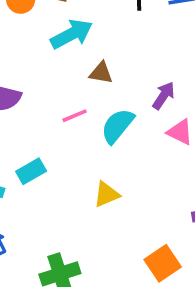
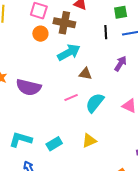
purple arrow: (164, 96) -> (120, 64), moved
cyan rectangle: (31, 171) -> (54, 144), moved

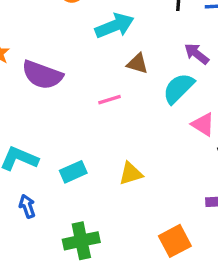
purple arrow: (120, 64) -> (197, 54), turned -91
cyan semicircle: (95, 103) -> (178, 88), moved

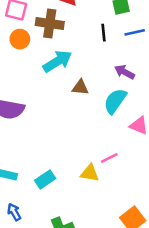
pink line: (109, 100) -> (109, 158), moved
yellow triangle: (131, 174) -> (90, 173), turned 36

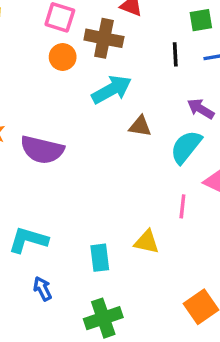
pink line: (109, 158) -> (182, 206), moved, turned -60
cyan rectangle: (45, 179) -> (100, 258), moved, turned -66

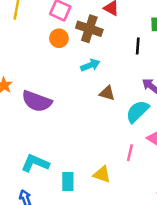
cyan arrow: (112, 90) -> (90, 65), size x0.7
cyan L-shape: (28, 240) -> (35, 163), moved

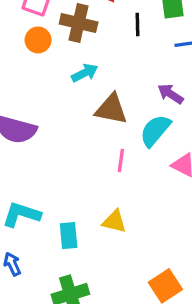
black line: (138, 46) -> (137, 25), moved
brown triangle: (107, 93) -> (111, 109), size x1.5
pink line: (130, 153) -> (121, 160), moved

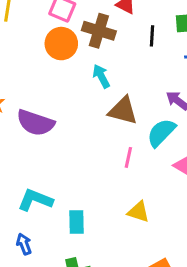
orange circle: (38, 40) -> (61, 44), size x1.4
cyan arrow: (85, 73) -> (101, 76), turned -95
yellow triangle: (114, 221) -> (138, 212), moved

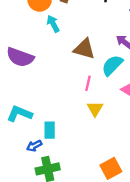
cyan arrow: (101, 76) -> (53, 24), moved
yellow triangle: (138, 212) -> (95, 109), moved, turned 42
blue arrow: (24, 244) -> (34, 146), moved, turned -96

